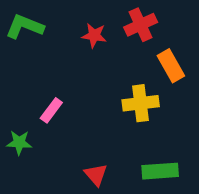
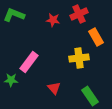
pink rectangle: (51, 110) -> (29, 62), size x1.5
green rectangle: (160, 171) -> (90, 96), turned 60
red triangle: (96, 175) -> (54, 88), moved

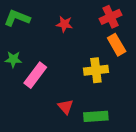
red cross: (79, 14) -> (111, 17), moved
green star: (11, 80) -> (13, 59), moved
green rectangle: (90, 96) -> (96, 116), moved, turned -60

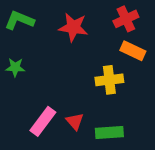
red star: (64, 24) -> (73, 27), size x1.5
orange rectangle: (117, 45) -> (133, 51), turned -35
pink rectangle: (35, 75) -> (43, 121), moved

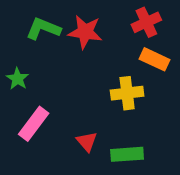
green L-shape: (19, 20) -> (43, 29), moved
green star: (15, 67) -> (18, 79), turned 30
pink rectangle: (43, 121) -> (34, 124), moved

